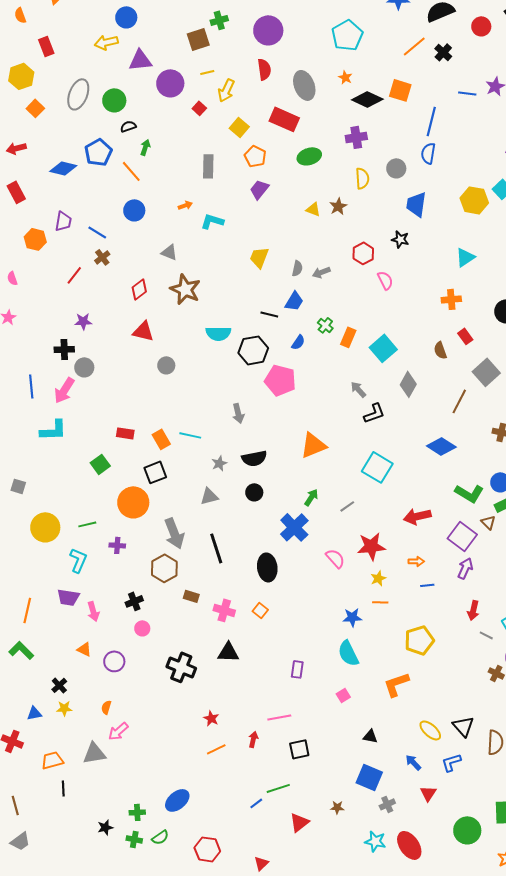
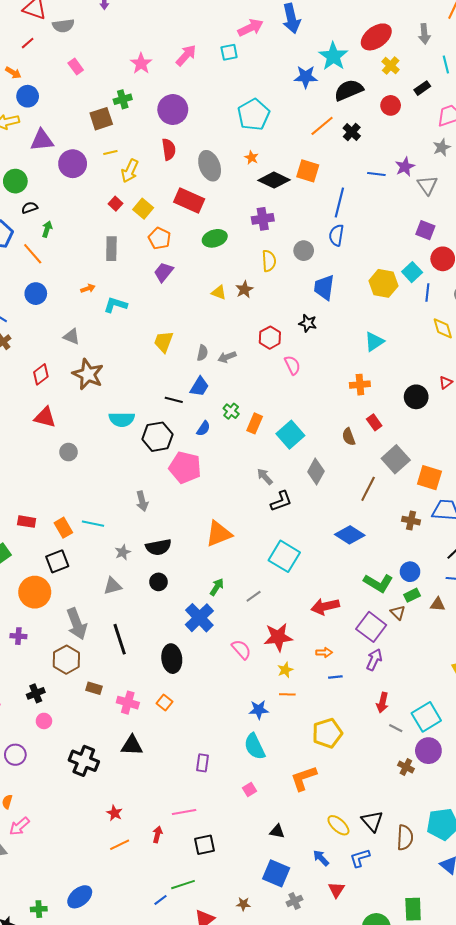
red square: (199, 108) -> (116, 204), moved

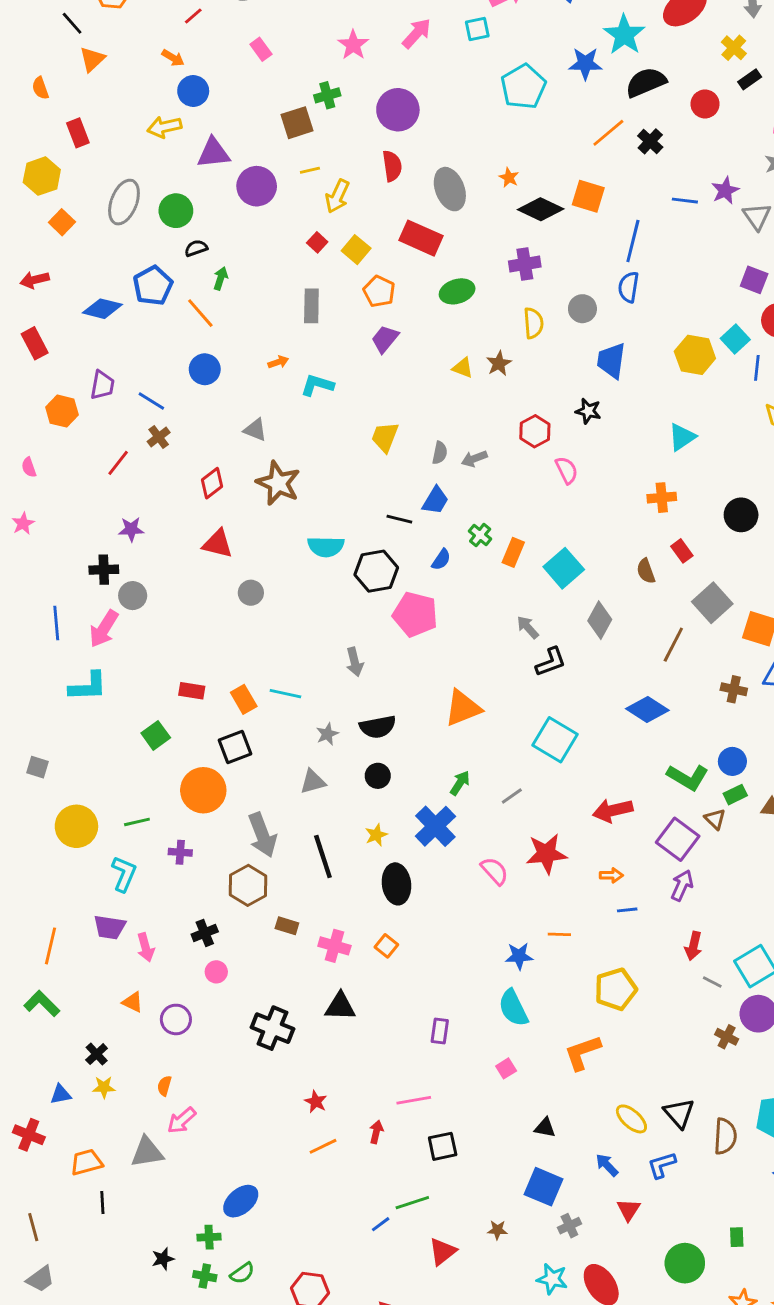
yellow cross: (391, 66) -> (734, 48), moved
cyan pentagon: (254, 115) -> (523, 87), moved
yellow star: (285, 670) -> (376, 835), moved
blue ellipse: (80, 897) -> (241, 1201), moved
green rectangle: (413, 909) -> (737, 1237), size x0.6

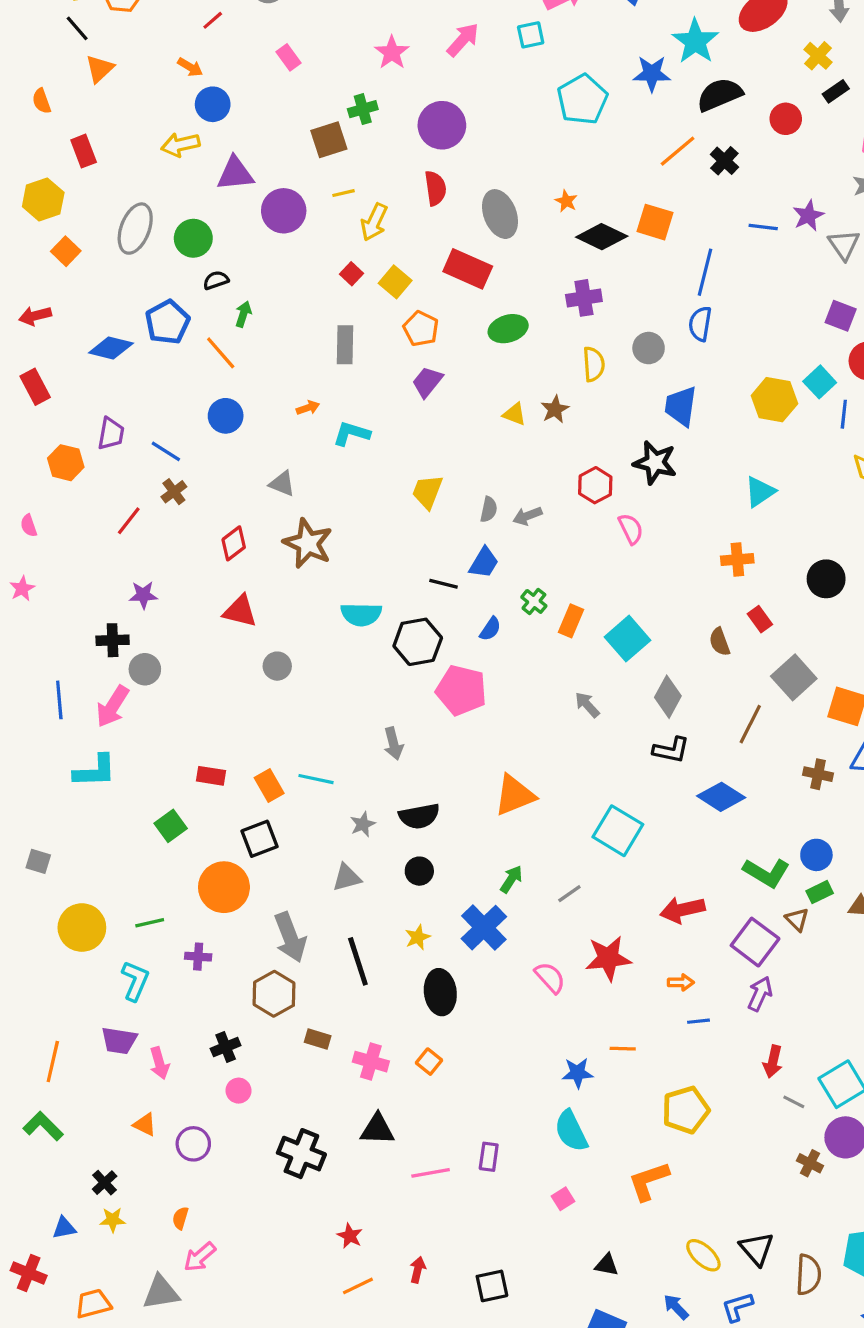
black star: (588, 411) -> (655, 463), size x1.5
black L-shape: (551, 662) -> (671, 750), moved, turned 32
pink line: (414, 1100) -> (431, 1173), moved

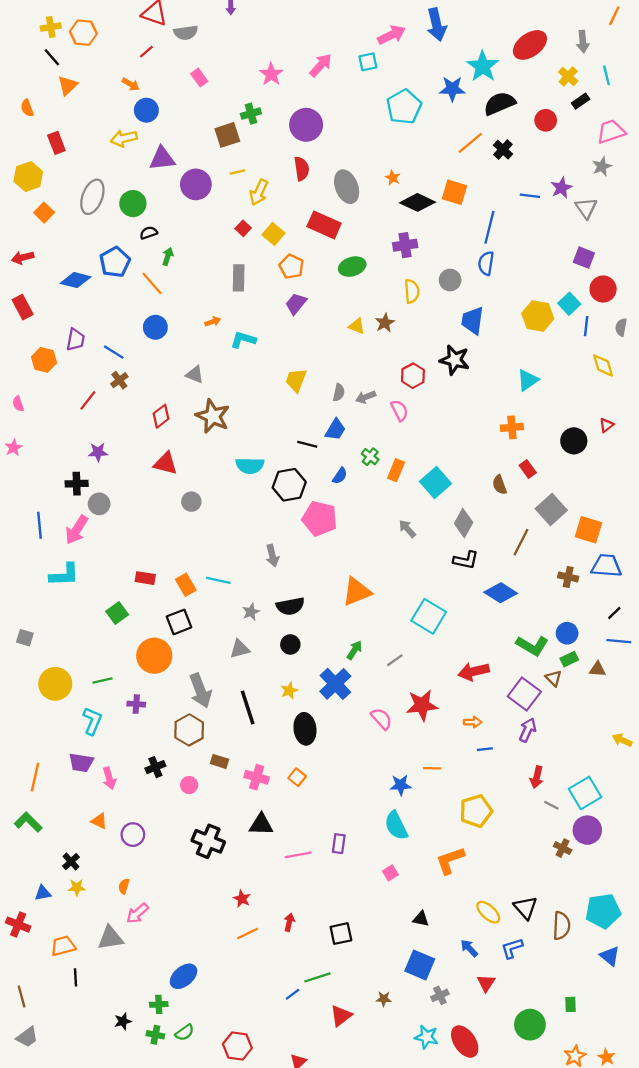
pink semicircle: (631, 529) -> (399, 411), moved
pink circle: (238, 1091) -> (189, 785), moved

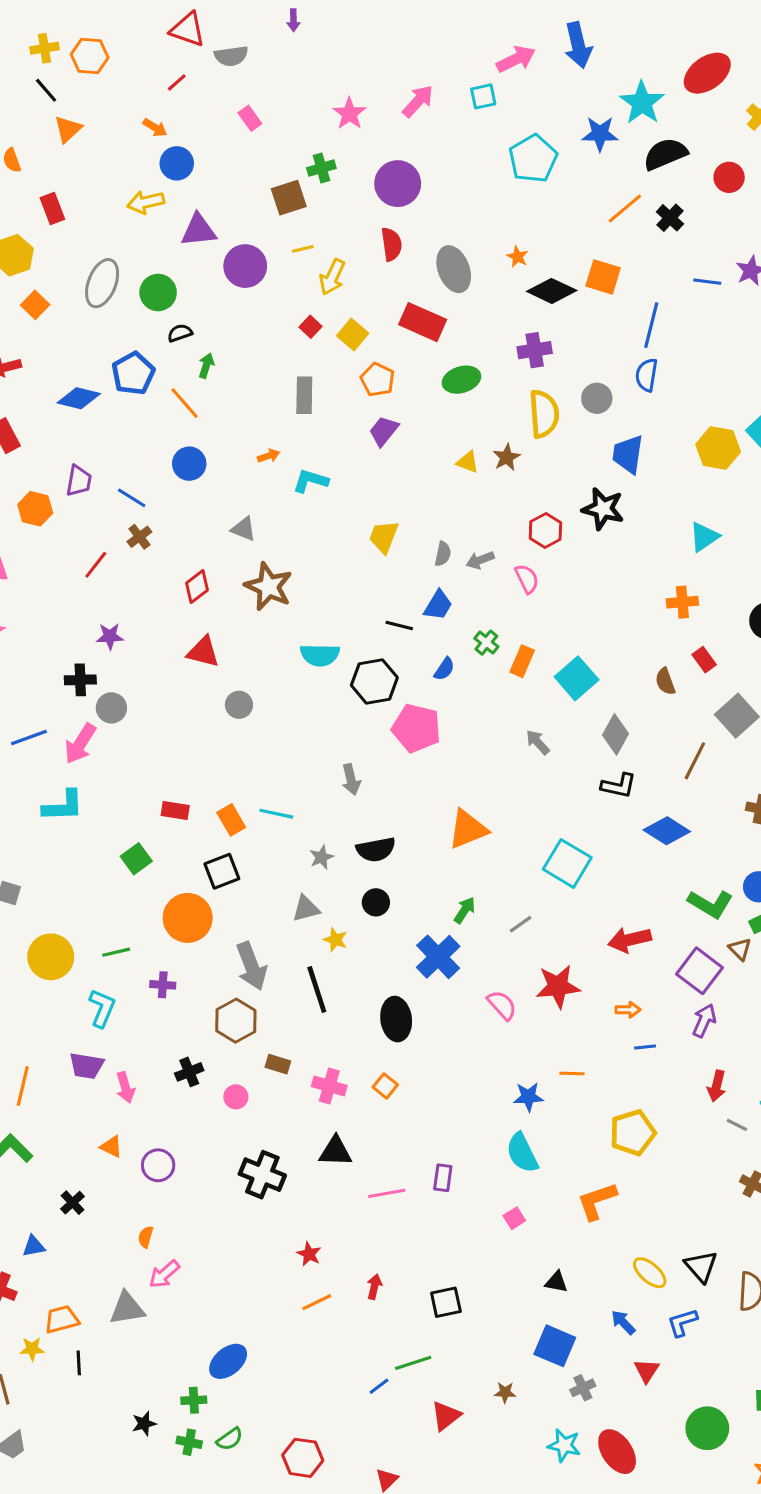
yellow semicircle: (412, 291) -> (544, 414), size x1.4
blue line: (40, 525) -> (29, 737), turned 75
yellow star: (289, 691) -> (335, 940), moved, turned -30
yellow star: (77, 887) -> (32, 1349), moved

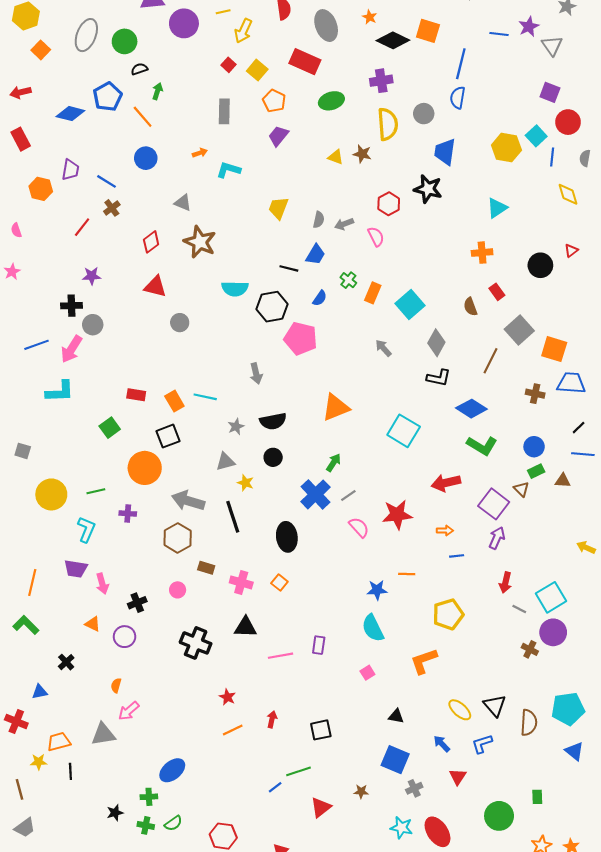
brown star: (507, 457) -> (362, 154), turned -30
green L-shape: (710, 904) -> (482, 446), moved
gray line: (521, 924) -> (348, 495), moved
gray arrow: (251, 966) -> (188, 501), turned 128
black cross: (189, 1072) -> (137, 603), moved

